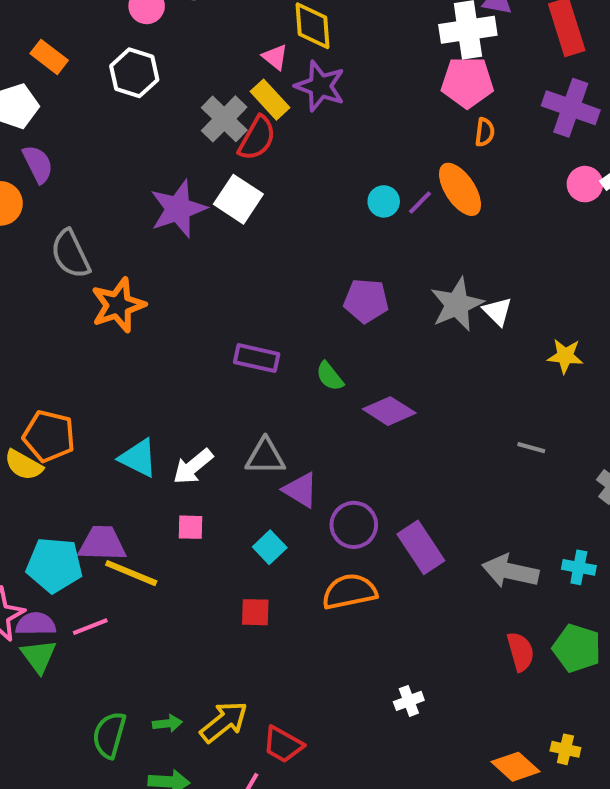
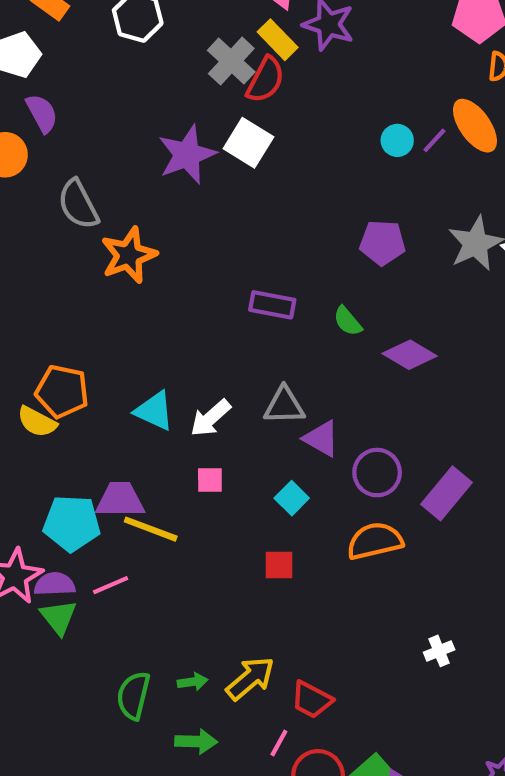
purple rectangle: (421, 547) -> (447, 493), turned 75

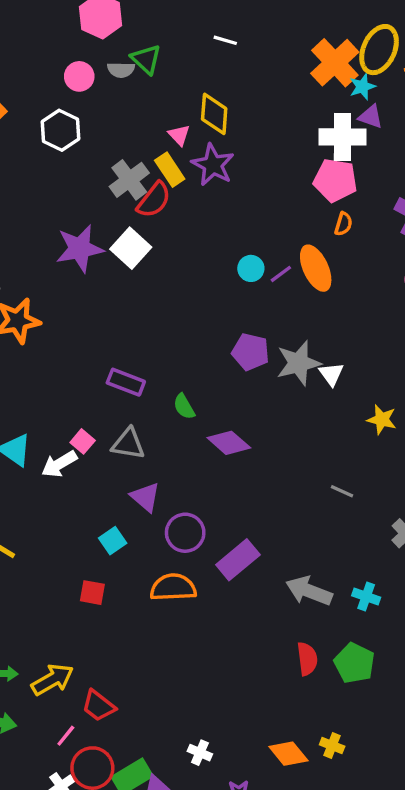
purple pentagon: (382, 243) -> (251, 352), moved
gray triangle: (284, 405) -> (128, 444), moved
pink square: (210, 480) -> (83, 441), moved, turned 30
white cross: (439, 651) -> (200, 753), moved, turned 35

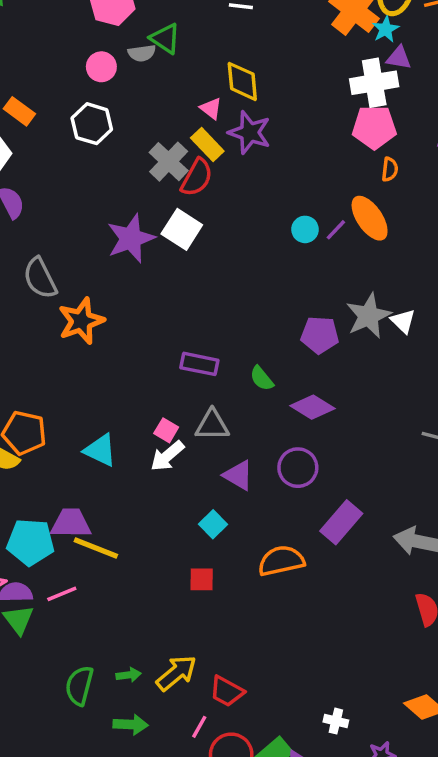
purple pentagon: (251, 352) -> (320, 335), moved
white arrow: (59, 464) -> (167, 456), moved
purple circle: (185, 533) -> (298, 468), moved

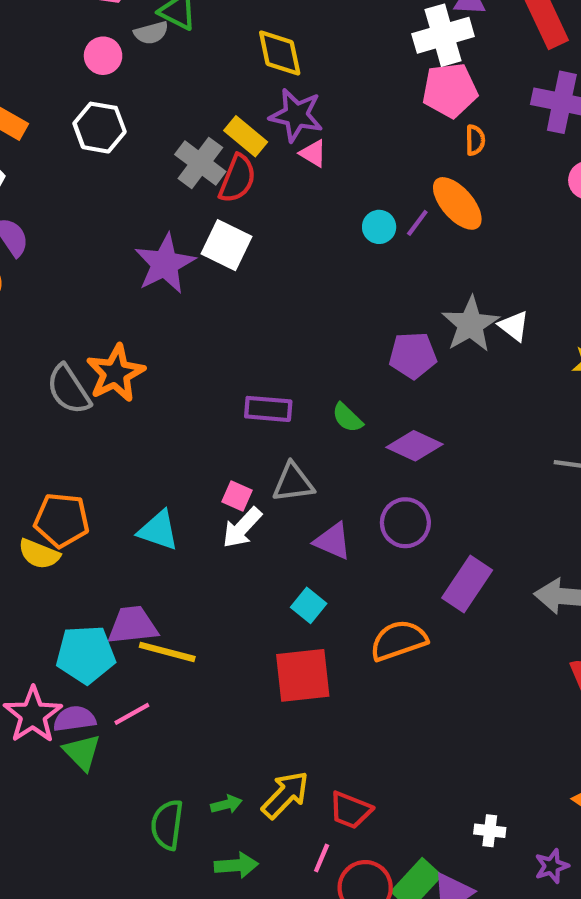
pink triangle: (211, 108) -> (313, 153), moved
gray semicircle: (40, 278) -> (69, 389), moved
red square: (202, 579) -> (303, 675), size x1.8

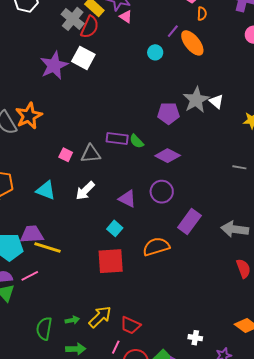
purple line: (417, 223) -> (173, 31), moved
purple rectangle: (268, 409) -> (117, 139), moved
gray triangle: (293, 483) -> (91, 154), moved
pink square: (237, 496) -> (66, 155), moved

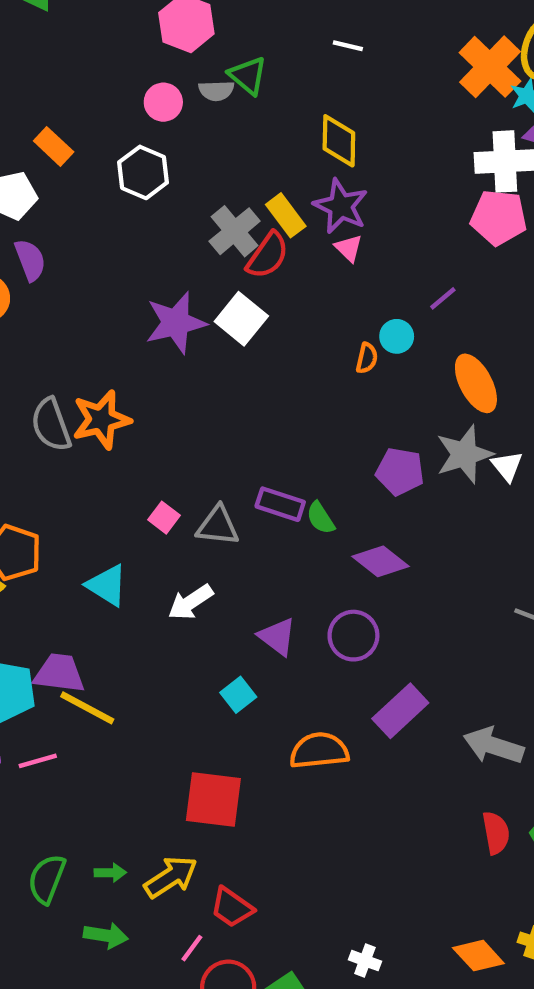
orange semicircle: (202, 14) -> (367, 358), moved
orange ellipse: (192, 43) -> (476, 383), moved
red square: (111, 261) -> (213, 800), moved

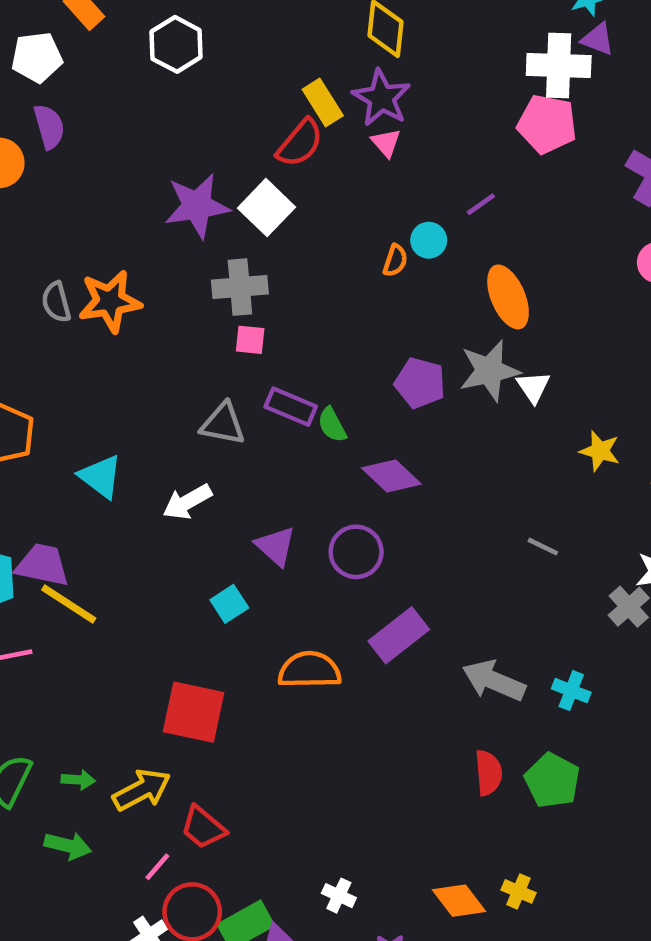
gray cross: (235, 231) -> (240, 287), moved, turned 30
gray semicircle: (51, 425) -> (56, 302), size x0.7
pink square: (164, 518) -> (250, 340), moved, turned -36

